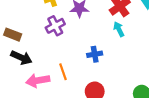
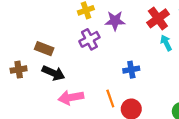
cyan arrow: (119, 29) -> (166, 43), moved
orange line: (63, 72) -> (110, 99), moved

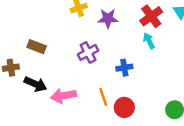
purple cross: (89, 39) -> (88, 52), moved
cyan arrow: (166, 43) -> (149, 41), moved
black arrow: (53, 73) -> (35, 84), moved

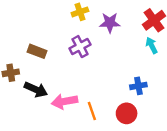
purple cross: (88, 52) -> (80, 47), moved
blue cross: (124, 68) -> (138, 86), moved
orange line: (103, 97) -> (92, 111), moved

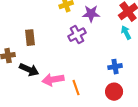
purple cross: (80, 47) -> (77, 35), moved
brown rectangle: (37, 51) -> (30, 38), turned 63
red circle: (127, 113) -> (114, 92), moved

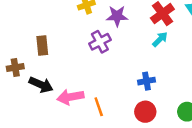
cyan arrow: (126, 33) -> (160, 39), turned 72

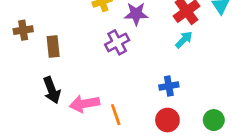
brown cross: (15, 68) -> (23, 30), moved
black arrow: (41, 85) -> (52, 90), turned 45

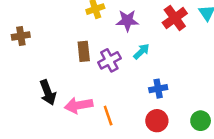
cyan arrow: (184, 40) -> (141, 51), moved
purple cross: (117, 42) -> (109, 60), moved
brown rectangle: (53, 46) -> (84, 51), moved

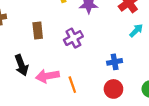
brown rectangle: (84, 51) -> (38, 30), moved
cyan arrow: (141, 51) -> (136, 30), moved

